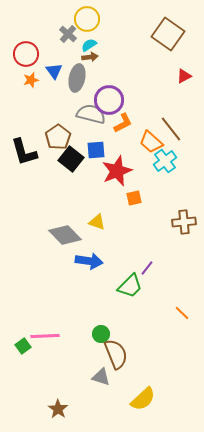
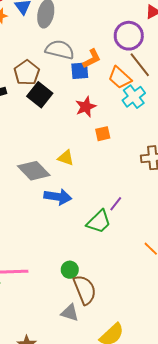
purple circle: (109, 100) -> (129, 36), moved
blue square: (96, 150) -> (80, 71), moved
red star: (117, 171) -> (86, 107), size x0.7

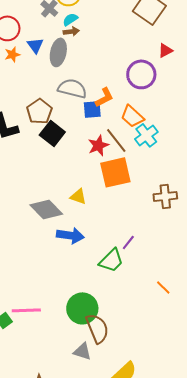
brown line: (140, 65) -> (116, 140), moved
orange square: (103, 134) -> (115, 172), size x2.0
green circle: (70, 270) -> (82, 308), size x1.8

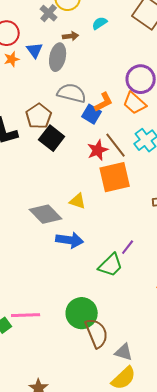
cyan semicircle: (70, 19) -> (100, 23), moved
blue square: (92, 109) -> (92, 114), turned 36
orange trapezoid: (132, 116) -> (135, 103), moved
gray triangle: (82, 351) -> (124, 352), moved

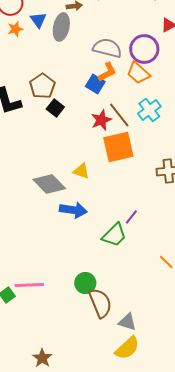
gray semicircle: (72, 93) -> (107, 48), moved
black square: (52, 138) -> (55, 108), size x0.7
green circle: (82, 313) -> (85, 283), size x0.7

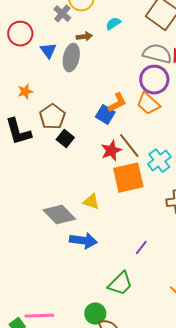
orange star: (15, 29) -> (25, 92), moved
gray semicircle: (107, 48) -> (157, 54), moved
cyan cross: (149, 110) -> (159, 161), moved
green trapezoid: (114, 235) -> (120, 284), moved

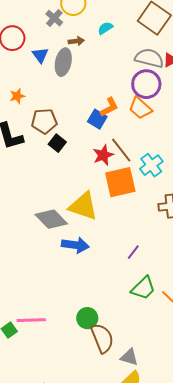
brown pentagon: (52, 117) -> (44, 121), turned 30
yellow triangle: (91, 202) -> (83, 206), size x1.8
green trapezoid: (120, 284) -> (143, 288), moved

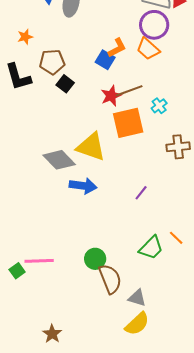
brown line: (121, 150) -> (129, 91), turned -72
cyan cross: (151, 165) -> (159, 106), size x0.7
green trapezoid: (143, 288) -> (151, 248), moved

